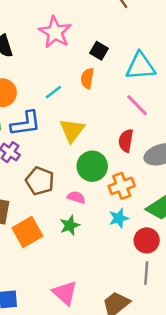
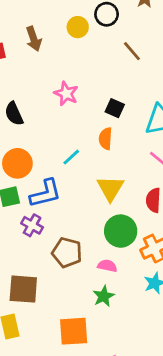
pink star: (55, 32) -> (66, 94), size x0.7
yellow triangle: (72, 130) -> (110, 188), moved
orange square: (27, 232) -> (74, 331), moved, turned 32

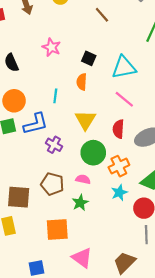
cyan line: (71, 157) -> (55, 96), turned -40
purple cross: (32, 225) -> (54, 145), moved
brown pentagon: (67, 253) -> (52, 184), moved

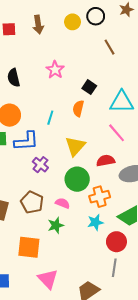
red semicircle: (118, 129) -> (106, 161), turned 66

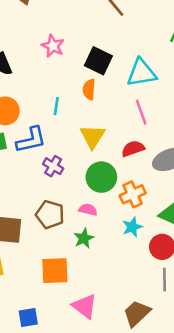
black square: (89, 87) -> (98, 61), size x1.5
pink line: (117, 133) -> (141, 112), turned 30

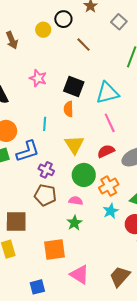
brown pentagon: (50, 214) -> (45, 195), moved

